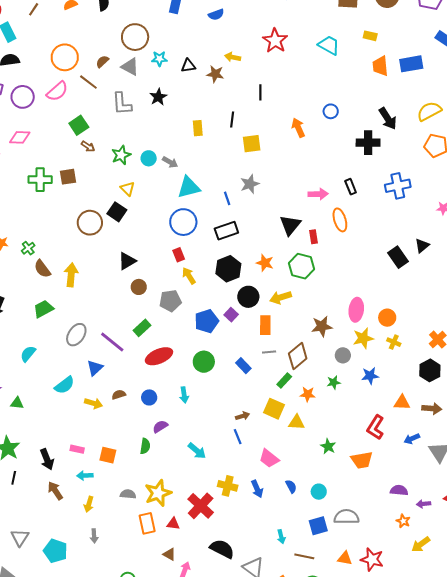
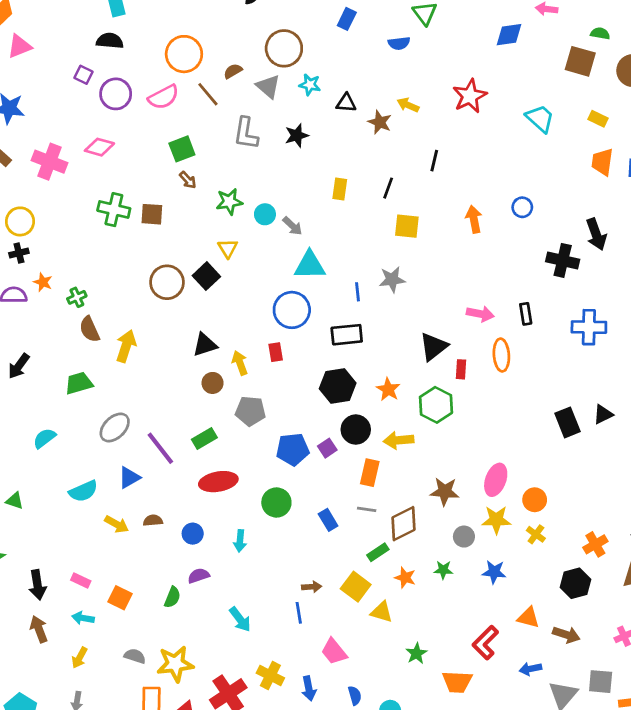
yellow arrow: (189, 276) -> (240, 363), moved

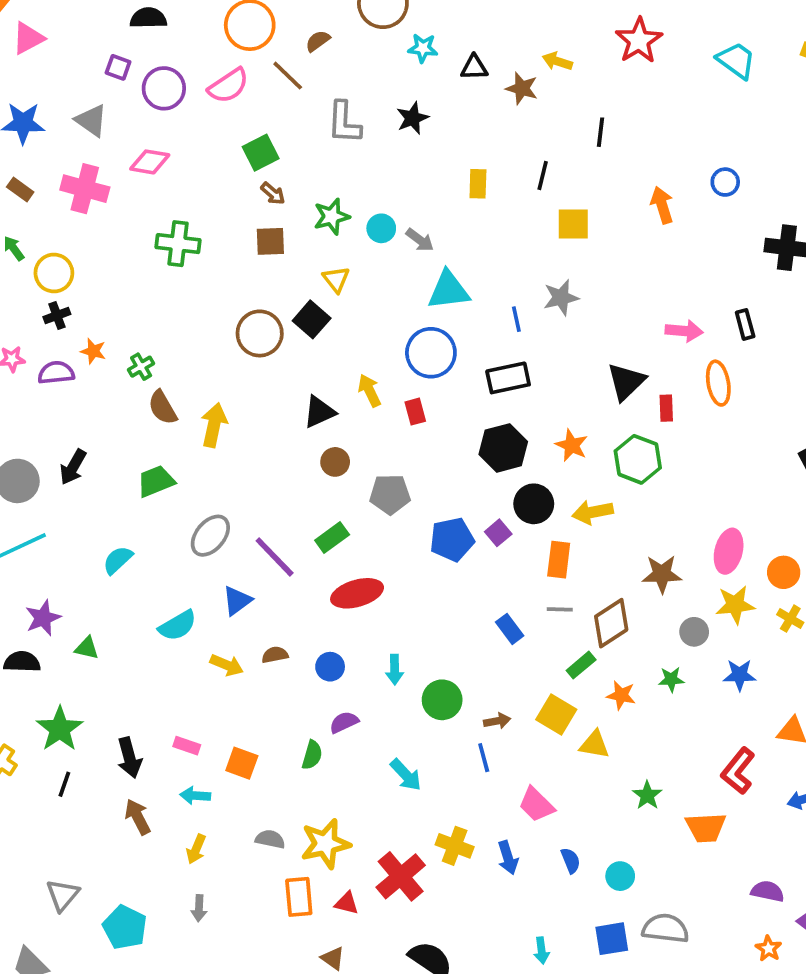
gray triangle: (268, 86) -> (91, 120), moved
brown square: (152, 214) -> (270, 241), moved
yellow arrow: (240, 363) -> (369, 391), moved
green circle: (276, 503) -> (442, 700), moved

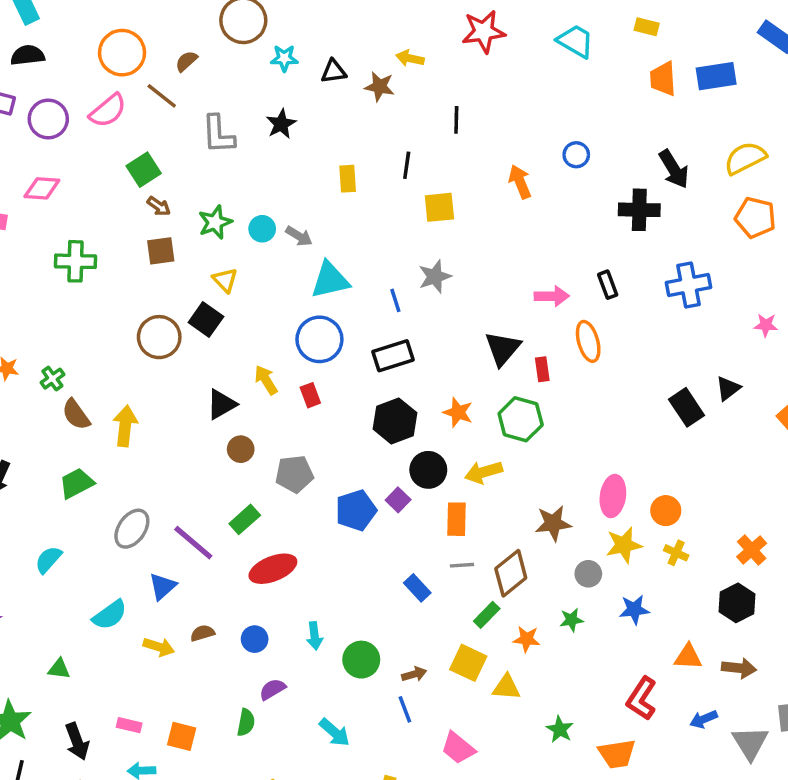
red star: (639, 40) -> (483, 32), turned 30
green triangle: (87, 648) -> (59, 669), moved

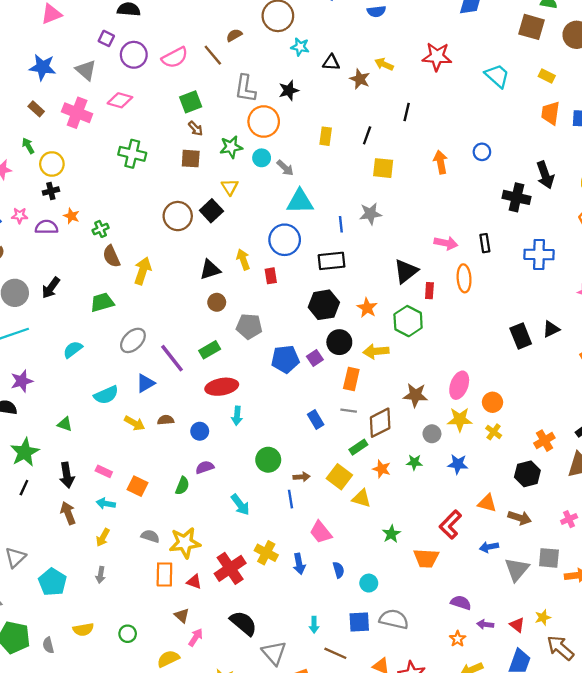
orange circle: (122, 53) -> (264, 122), moved
cyan arrow: (315, 636) -> (237, 416), moved

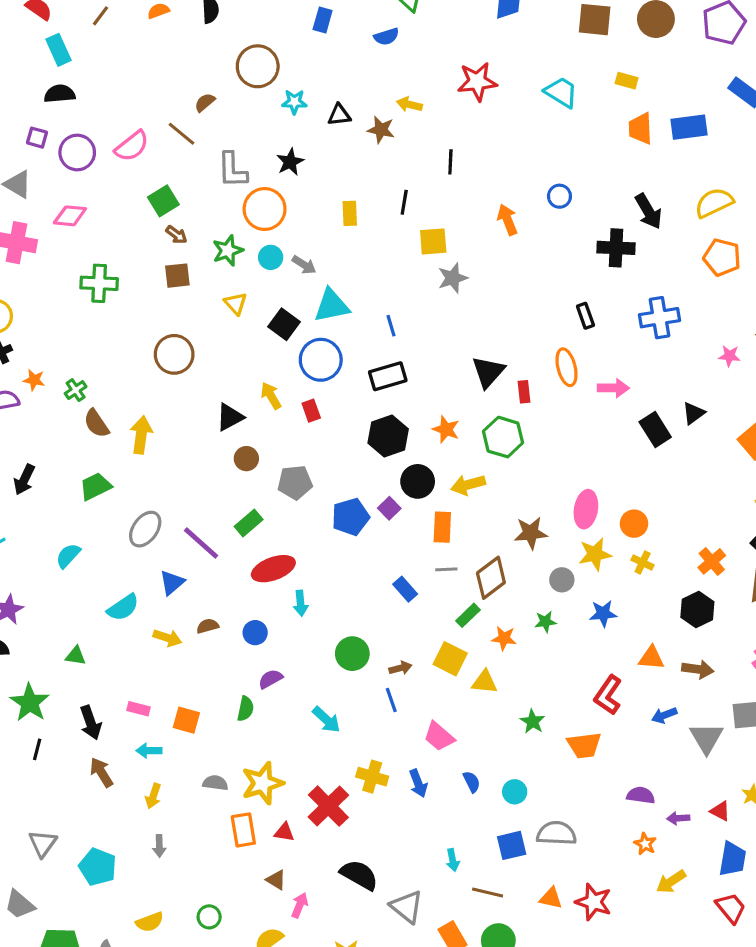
black square: (211, 211) -> (284, 324), moved
gray star: (370, 214) -> (453, 278), moved
pink arrow: (446, 243) -> (613, 388), moved

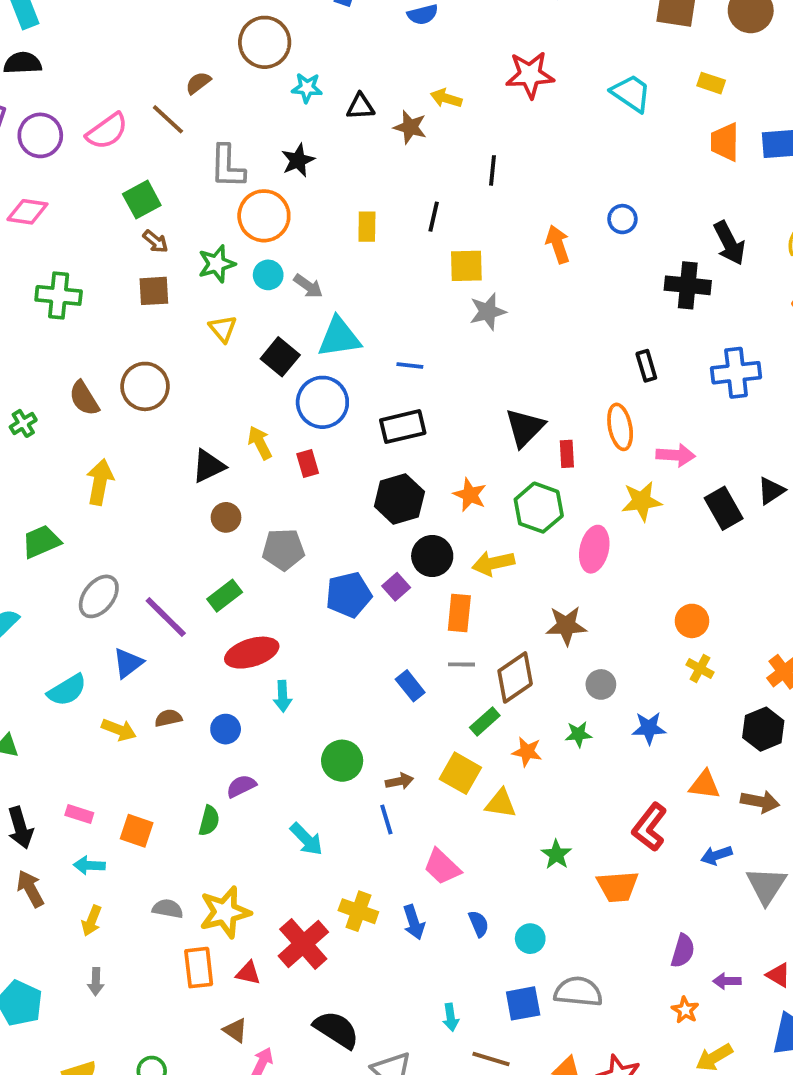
blue line: (391, 326) -> (410, 365), turned -70
brown semicircle: (96, 423) -> (84, 398), moved
pink ellipse: (586, 509) -> (594, 549), moved
yellow star: (595, 554) -> (642, 501), moved
purple semicircle: (641, 795) -> (683, 951), turned 96

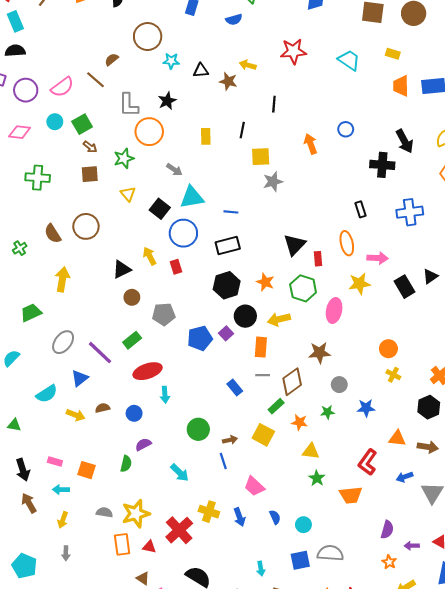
cyan circle: (268, 275) -> (55, 122), moved
yellow triangle: (501, 803) -> (311, 451), moved

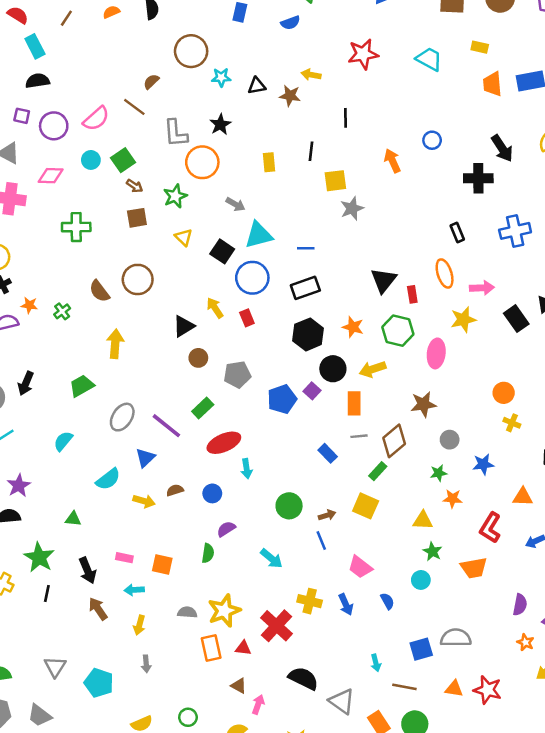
orange star: (300, 422) -> (452, 499), moved
cyan circle: (303, 525) -> (421, 580), moved

